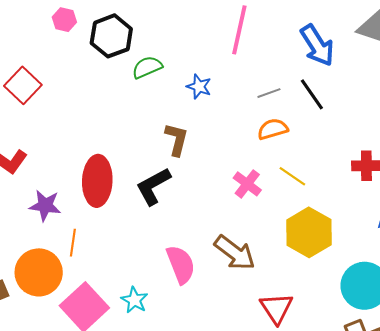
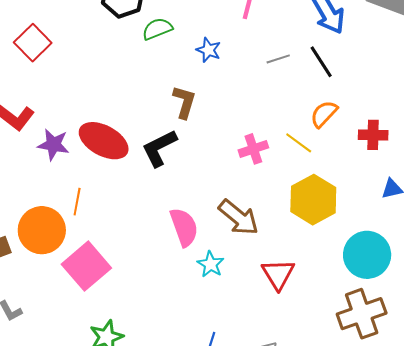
orange semicircle: (273, 129) -> (324, 114), moved, turned -32
red ellipse: (97, 181) -> (104, 141), turned -66
pink cross: (247, 184) -> (253, 149), turned 32
purple star: (45, 205) -> (53, 145), moved
cyan star: (134, 300) -> (211, 264), moved

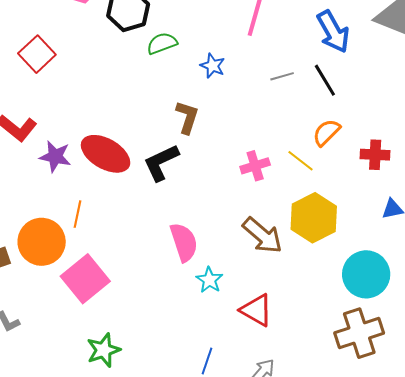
brown arrow: (239, 217) -> (262, 235), moved
red triangle: (278, 274) -> (256, 310), moved, turned -30

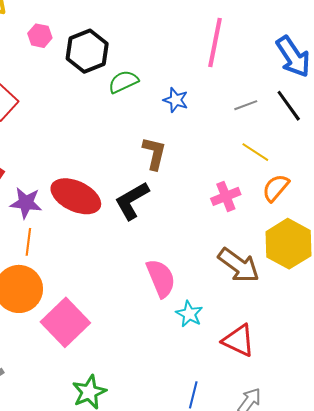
orange semicircle: (326, 132) -> (276, 188), moved
yellow line: (300, 161) -> (255, 152), moved
orange line: (77, 214) -> (28, 242), moved

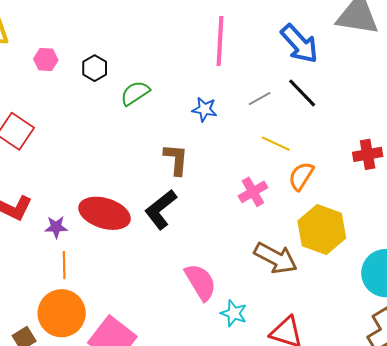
black hexagon: (87, 51) -> (95, 68), size x0.6
blue star: (176, 100) -> (204, 109), moved
purple star: (26, 203) -> (56, 227), size x0.7

